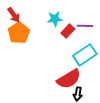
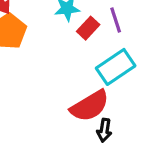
purple line: (85, 26) -> (116, 20), turned 70

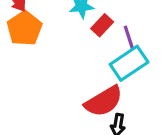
purple line: (116, 20) -> (129, 38), moved

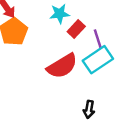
red semicircle: (104, 101) -> (62, 66), moved

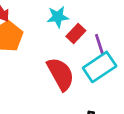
red semicircle: (62, 66) -> (61, 74), turned -88

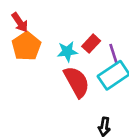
cyan star: (58, 17) -> (67, 51), moved

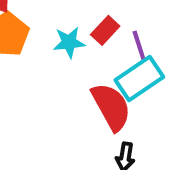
red semicircle: (77, 82) -> (111, 107), moved

